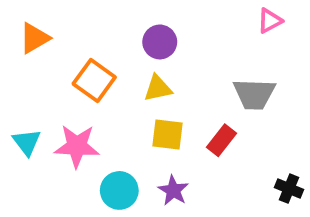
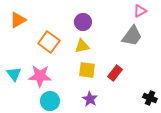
gray trapezoid: (254, 94) -> (132, 36), moved, turned -55
cyan circle: (119, 190) -> (50, 101), moved

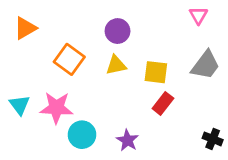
pink triangle: (140, 11) -> (198, 15), turned -32
gray trapezoid: (132, 36) -> (206, 65), moved
yellow square: (87, 70) -> (156, 72), moved
cyan circle: (50, 101) -> (82, 135), moved

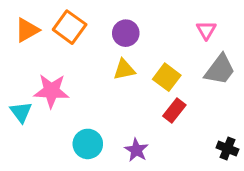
pink triangle: (198, 15) -> (206, 30), moved
orange square: (69, 59) -> (70, 27), moved
yellow square: (156, 72) -> (167, 77), turned 30
pink star: (56, 108) -> (51, 91), moved

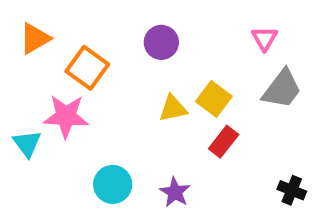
orange square: (70, 27) -> (87, 68), moved
yellow triangle: (124, 70) -> (173, 109), moved

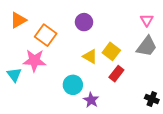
pink triangle: (264, 38) -> (147, 20), moved
yellow triangle: (173, 109) -> (90, 56), turned 42
cyan circle: (113, 184) -> (73, 85), moved

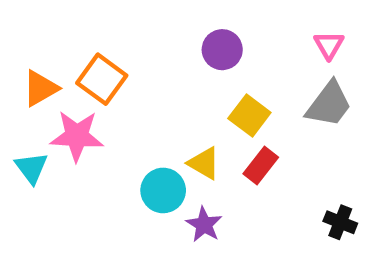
orange triangle: (18, 20) -> (40, 88), moved
purple circle: (84, 22) -> (222, 50), moved
yellow triangle: (90, 56) -> (204, 163), moved

